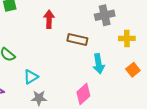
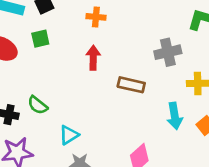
cyan arrow: (99, 64) -> (175, 116), moved

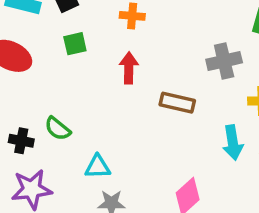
green square: (40, 39) -> (75, 44), moved
cyan triangle: (69, 135) -> (98, 167), turned 30

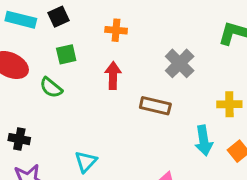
gray cross: (224, 61) -> (180, 63), moved, turned -32
green semicircle: (58, 129) -> (51, 88), moved
cyan triangle: (98, 167) -> (86, 162), turned -45

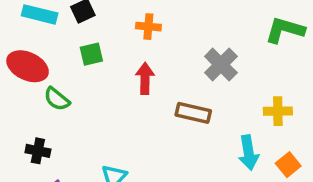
green semicircle: (51, 88) -> (57, 99), moved

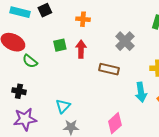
green square: (91, 54) -> (60, 45), moved

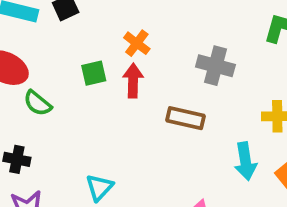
orange cross: (83, 19) -> (137, 43), moved, turned 32
gray cross: (125, 41) -> (215, 66), turned -30

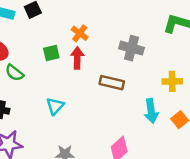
cyan triangle: (99, 187) -> (55, 106), moved

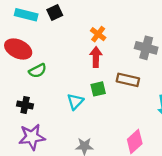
green square: (51, 53) -> (98, 89), moved
green semicircle: (14, 73) -> (38, 71), turned -66

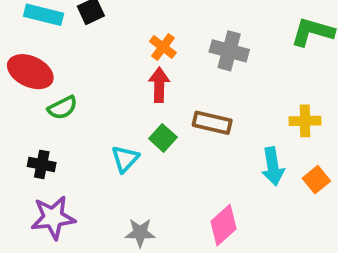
gray cross: (146, 48) -> (229, 51), moved
green square: (98, 89) -> (163, 138), turned -35

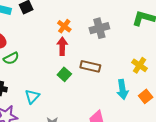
gray cross: (229, 51) -> (99, 28), turned -30
yellow cross: (305, 121) -> (140, 65), turned 35
cyan triangle: (125, 159) -> (32, 96), moved

